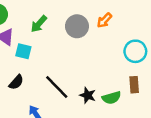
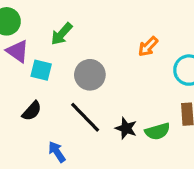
orange arrow: (104, 20) -> (148, 47), moved
gray circle: (77, 26) -> (90, 75), moved

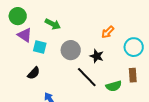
green arrow: (62, 34) -> (53, 24), turned -105
black line: (85, 117) -> (87, 77), moved
black star: (126, 128) -> (97, 56), moved

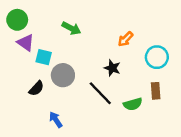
green arrow: (53, 24) -> (71, 28), moved
gray circle: (71, 50) -> (63, 75), moved

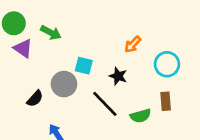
green arrow: (71, 28) -> (51, 33), moved
cyan square: (44, 57) -> (84, 66), moved

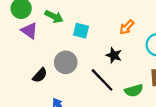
cyan square: (84, 66) -> (81, 31), moved

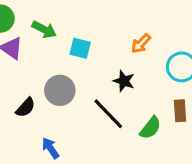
green semicircle: (134, 90) -> (150, 128), turned -36

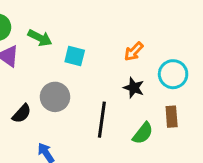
black star: (124, 81) -> (134, 88), moved
black line: (108, 114) -> (102, 120), turned 52

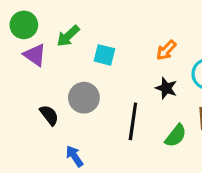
green arrow: (40, 38) -> (68, 36), turned 110
black semicircle: (22, 114) -> (49, 115), turned -80

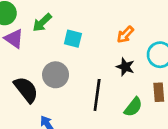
black semicircle: (49, 115) -> (26, 90), size x1.5

